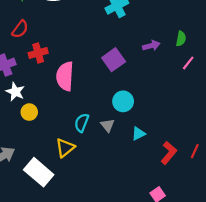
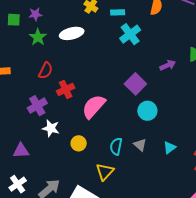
pink semicircle: (65, 76) -> (94, 107), turned 48
cyan circle: (123, 101) -> (147, 111), moved
yellow circle: (29, 112) -> (79, 143), moved

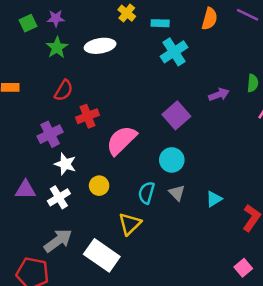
green square: (14, 20) -> (28, 23), turned -32
cyan circle: (147, 111) -> (172, 160), moved
white cross: (18, 184) -> (59, 197), moved

